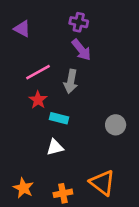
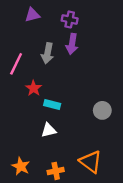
purple triangle: (22, 29) -> (32, 15), moved, turned -42
purple arrow: (81, 50) -> (72, 44), turned 48
pink line: (38, 72) -> (16, 64), moved, turned -35
gray arrow: (71, 81) -> (48, 53), moved

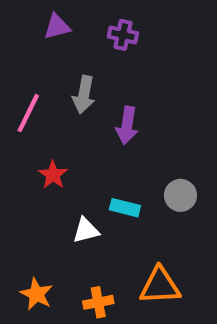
purple arrow: (72, 44) -> (127, 125), moved
red star: (34, 88) -> (53, 175), moved
cyan rectangle: (52, 105) -> (125, 208), moved
orange triangle: (91, 162) -> (160, 286), turned -40

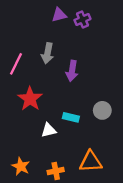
purple triangle: (57, 27) -> (59, 15), moved
purple cross: (123, 35) -> (82, 20), moved, turned -35
red star: (53, 175) -> (30, 99), size x1.5

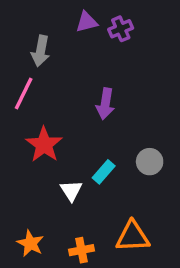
gray arrow: (48, 53) -> (41, 51), moved
cyan rectangle: (71, 117) -> (104, 172), turned -63
white triangle: (49, 130) -> (71, 191), turned -49

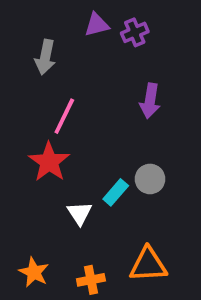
pink line: (24, 94) -> (64, 116), moved
purple arrow: (105, 104) -> (150, 101), moved
gray circle: (150, 162) -> (150, 179), moved

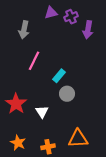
purple arrow: (150, 101) -> (88, 30), moved
red star: (49, 162) -> (16, 104), moved
gray circle: (150, 179) -> (67, 94), moved
cyan rectangle: (116, 192) -> (59, 76), moved

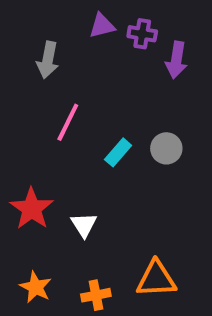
purple cross: (71, 17) -> (142, 34), turned 32
gray circle: (67, 94) -> (166, 148), moved

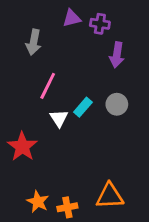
purple arrow: (176, 60) -> (117, 55), moved
white triangle: (84, 225) -> (59, 118), moved
orange star: (36, 287) -> (38, 202), moved

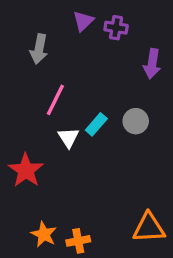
purple triangle: (72, 18) -> (83, 21), turned -30
purple arrow: (117, 55) -> (152, 64), moved
orange triangle: (110, 196) -> (149, 228), moved

